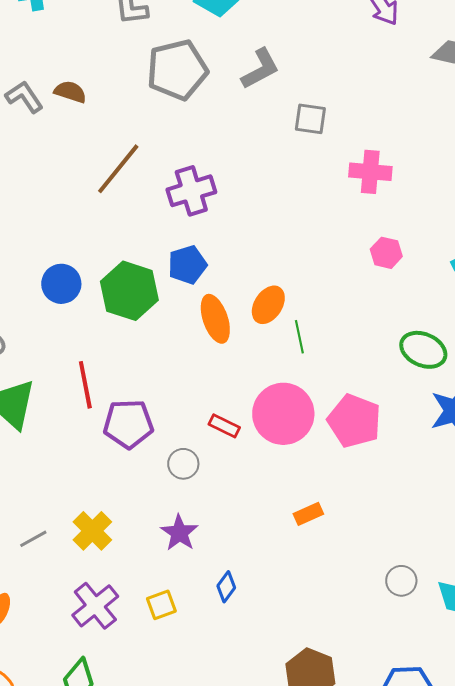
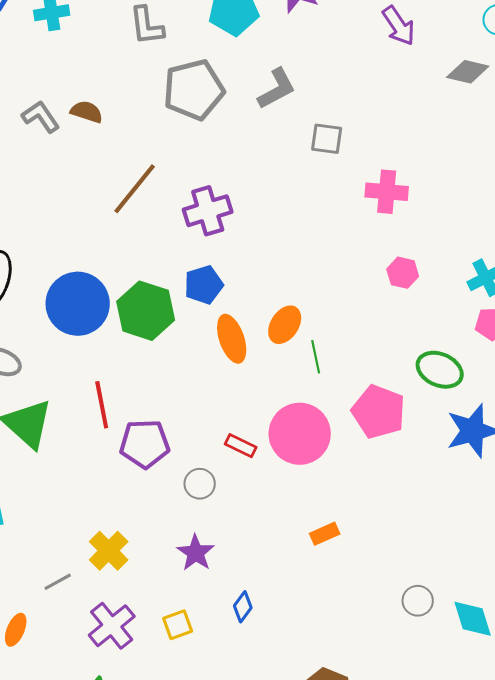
blue circle: (61, 284) -> (78, 304), size x1.6
pink pentagon: (354, 421) -> (379, 412), moved
gray line: (33, 539) -> (58, 582), moved

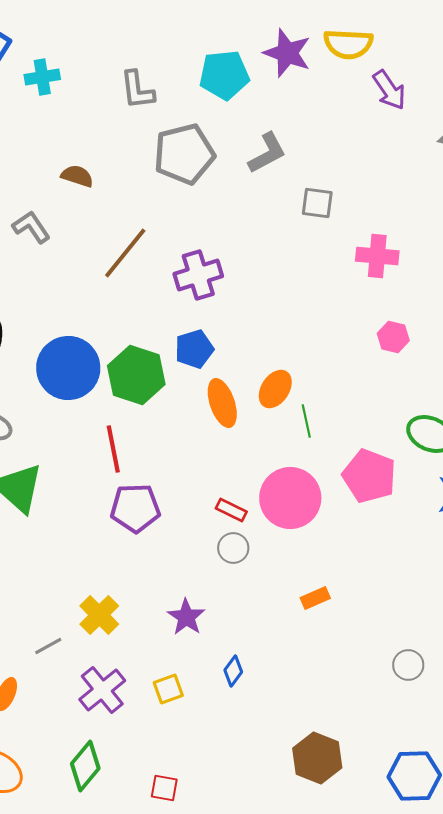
gray L-shape: (41, 117) -> (31, 227), moved
red line: (102, 405) -> (113, 449), moved
gray circle: (200, 484) -> (233, 548), moved

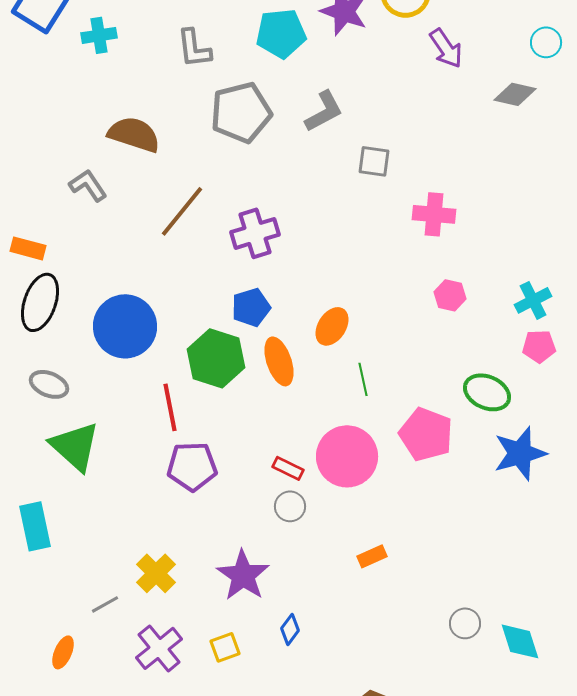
brown semicircle: (77, 176) -> (134, 134), size x1.6
green hexagon: (136, 375) -> (216, 358), moved
orange ellipse: (275, 389) -> (332, 326), moved
purple star: (186, 617) -> (243, 575), size x1.4

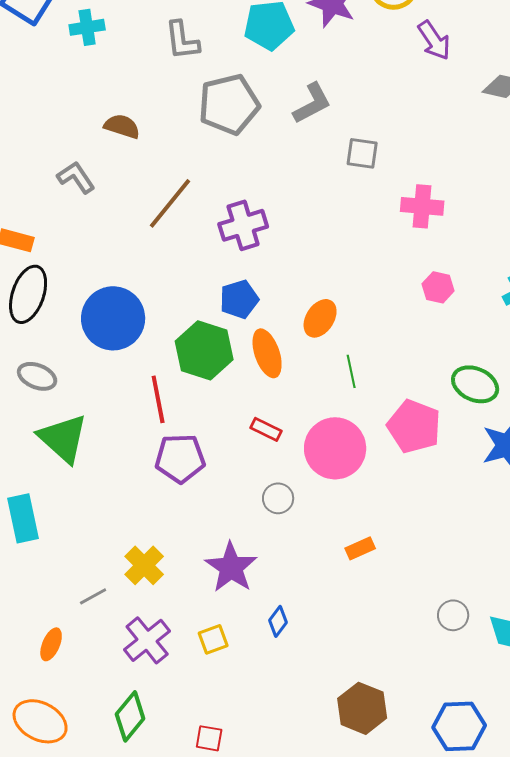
brown semicircle: (134, 134) -> (122, 126), size x0.7
red rectangle: (288, 468) -> (266, 429), moved

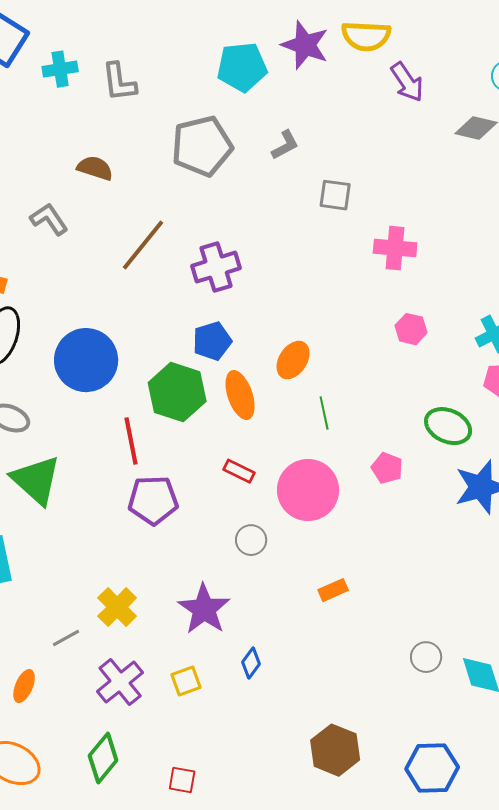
gray L-shape: (182, 40) -> (119, 82), moved
gray L-shape: (312, 103) -> (285, 145), size x0.7
pink pentagon: (414, 426) -> (387, 468), size x0.6

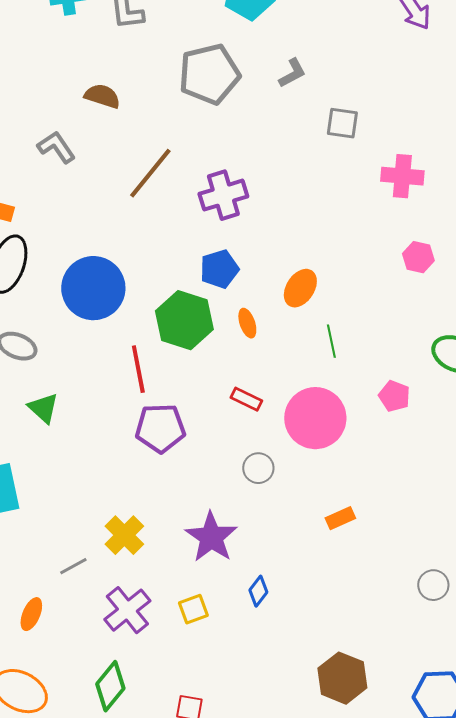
orange ellipse: (240, 395) -> (247, 323), size x0.6
green triangle: (36, 480) -> (43, 408), size x0.6

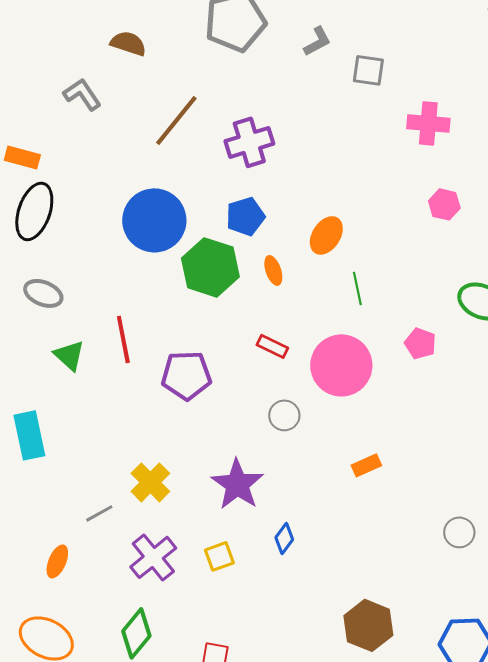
gray L-shape: (292, 73) -> (317, 41), moved
blue circle: (93, 288) -> (154, 220), moved
red line: (138, 369) -> (123, 339), moved

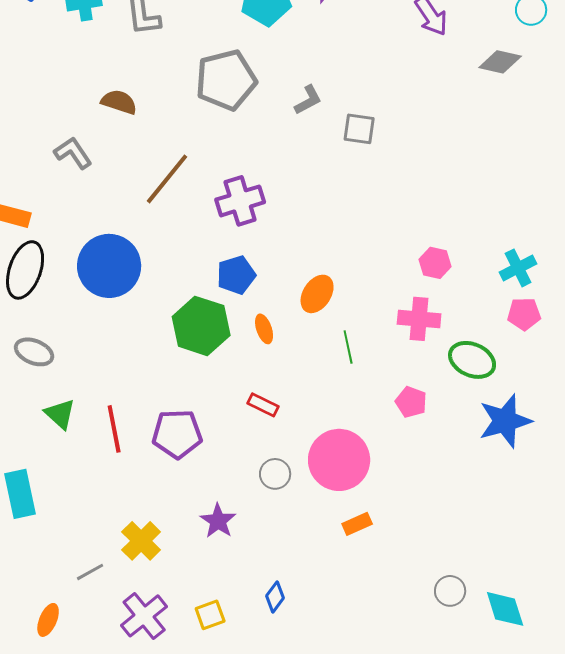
pink cross: (428, 123) -> (419, 319), moved
blue circle: (154, 220) -> (109, 266), moved
red line: (123, 339) -> (114, 429), moved
pink circle: (341, 365) -> (339, 460), moved
purple star: (237, 484) -> (218, 521), moved, size x0.7

